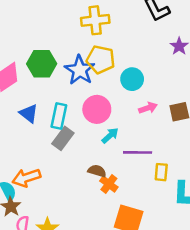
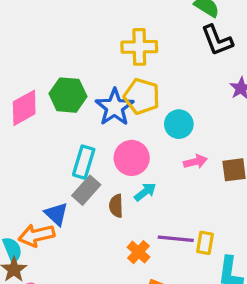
blue triangle: (29, 114) -> (56, 214), moved
purple line: (138, 152) -> (176, 239), moved
brown semicircle: (97, 171) -> (116, 206), moved, turned -114

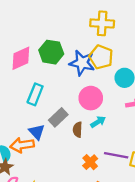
blue star: (115, 107) -> (82, 63), turned -30
cyan rectangle: (84, 162) -> (35, 94), moved

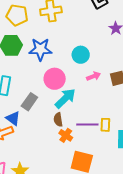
yellow pentagon: (101, 57) -> (17, 15), moved
cyan arrow: (98, 122) -> (65, 98), size x1.6
brown semicircle: (78, 130) -> (58, 120), moved

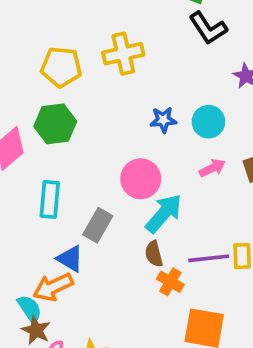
blue star: (40, 49) -> (163, 120), moved, size x0.6
cyan circle: (81, 55) -> (208, 122), moved

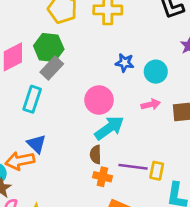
gray rectangle: (98, 225) -> (52, 68), moved
orange cross: (170, 282) -> (102, 177), turned -30

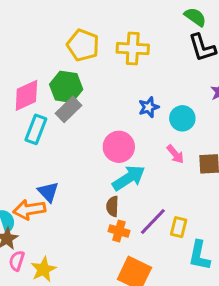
blue star: (125, 63) -> (149, 107), turned -30
cyan rectangle: (32, 99) -> (36, 129), moved
pink arrow: (151, 104) -> (175, 154), turned 60
purple line: (133, 167) -> (153, 222), turned -56

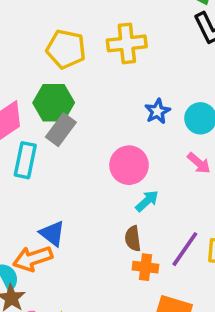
cyan arrow: (129, 178) -> (147, 201), size x0.6

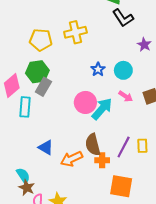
cyan arrow: (147, 201) -> (102, 109), moved, size x1.6
brown semicircle: (133, 239) -> (93, 145), size x1.5
orange arrow: (33, 259) -> (71, 159), moved

